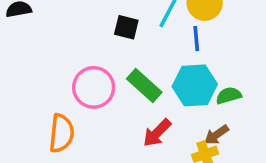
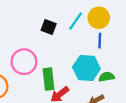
blue line: (196, 39) -> (100, 41), moved
green rectangle: (144, 86) -> (48, 79), moved, turned 35

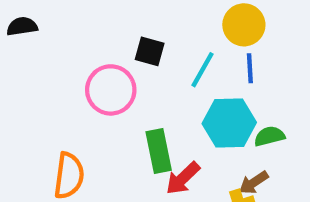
cyan line: (76, 21) -> (202, 70), moved
pink circle: (24, 62) -> (111, 90), moved

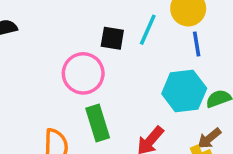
cyan line: (202, 70) -> (148, 30), moved
green rectangle: (159, 151) -> (98, 123), moved

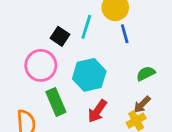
black square: (112, 38) -> (60, 36), turned 30
cyan hexagon: (184, 91) -> (89, 75), moved

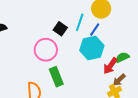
blue line: (125, 34) -> (95, 30), moved, turned 48
cyan hexagon: (89, 75) -> (92, 48), moved
red arrow: (97, 111) -> (110, 66), moved

